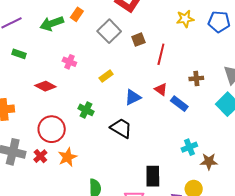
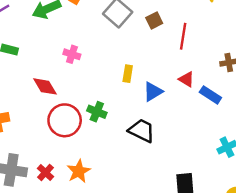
yellow rectangle: (106, 76) -> (128, 74), moved, turned -40
red diamond: (45, 86) -> (45, 86), turned 35
red circle: (52, 129) -> (65, 120), moved

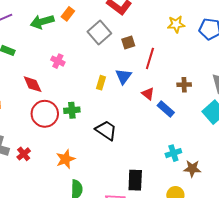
blue triangle: (153, 92) -> (123, 76), moved, turned -30
green cross: (97, 112) -> (72, 110), turned -35
orange star: (79, 171) -> (66, 159), moved

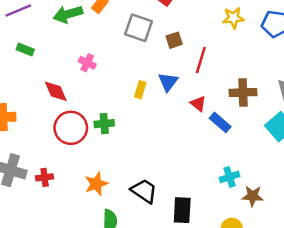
gray square: (99, 32) -> (139, 28), turned -30
brown cross: (184, 85) -> (243, 92), size x1.5
black trapezoid: (106, 130) -> (144, 191), moved
red cross: (24, 154) -> (45, 177), turned 32

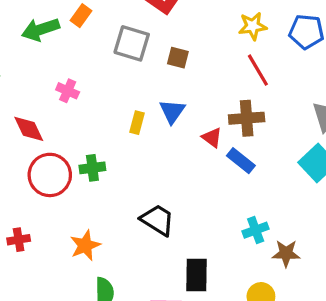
brown square: (174, 40) -> (178, 58), turned 35
red line: (201, 60) -> (258, 70), moved, turned -45
brown cross: (243, 92) -> (247, 118), moved
black trapezoid: (144, 191) -> (158, 220), moved

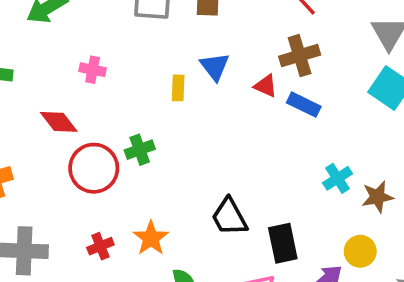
black trapezoid: (158, 220) -> (229, 217), moved, turned -138
red cross: (19, 240) -> (100, 246), moved

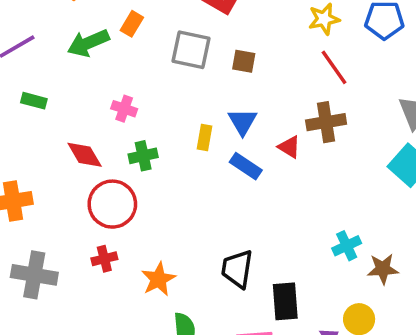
blue rectangle: (304, 105) -> (246, 166), moved
green cross: (140, 150) -> (143, 156), moved
black trapezoid: (229, 217) -> (237, 269), turned 30
red cross: (100, 246) -> (104, 259), moved

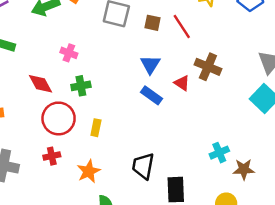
red line: (334, 67) -> (182, 26), moved
brown cross: (326, 122) -> (208, 67), turned 30
yellow rectangle: (204, 137) -> (96, 128), moved

